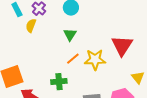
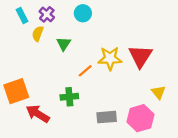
green triangle: (70, 35) -> (64, 44), moved
yellow star: (95, 60) -> (110, 58), moved

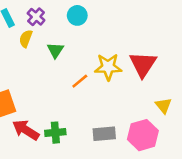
green cross: (69, 97) -> (55, 133), moved

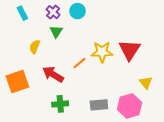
purple cross: (36, 17) -> (53, 12), moved
yellow semicircle: (26, 39) -> (35, 47), moved
green triangle: (55, 50) -> (56, 31), moved
red arrow: (26, 130) -> (53, 74), moved

